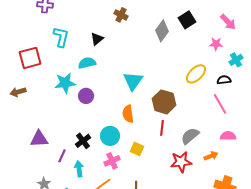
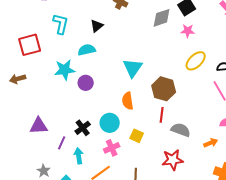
gray diamond: (162, 31) -> (162, 18), turned 35
pink star: (216, 44) -> (188, 31), moved
gray semicircle: (190, 136) -> (181, 130), moved, turned 60
red star: (181, 162) -> (173, 160), moved

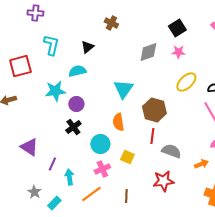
gray diamond: (162, 18) -> (148, 52), moved
purple triangle: (39, 126) -> (29, 147), turned 36
black cross: (83, 128) -> (73, 127), moved

